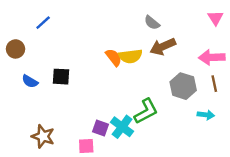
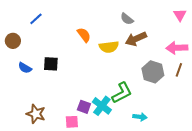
orange semicircle: (114, 57) -> (84, 35), moved
brown line: (214, 84) -> (179, 70), turned 32
cyan arrow: (206, 115) -> (140, 117), moved

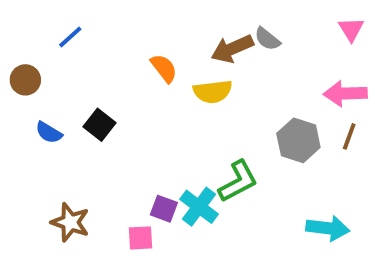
gray semicircle: (127, 19) -> (267, 39), moved
brown arrow: (136, 39) -> (232, 49), moved
black square: (51, 64) -> (99, 125), turned 35
cyan arrow: (140, 117) -> (328, 228), moved, size x1.5

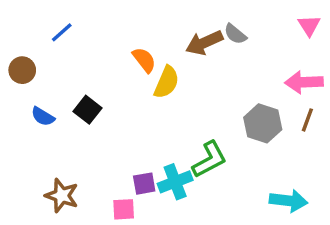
yellow semicircle: (213, 92) -> (167, 82), moved, turned -60
cyan cross: (199, 207) -> (175, 182), turned 32
purple square: (164, 209) -> (144, 184), turned -30

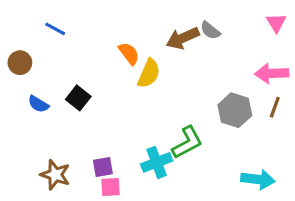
blue line: (62, 32) -> (55, 29), turned 70
purple square: (144, 184) -> (103, 167), moved

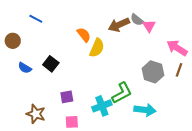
pink triangle: (276, 23) -> (149, 26), moved
pink arrow: (272, 73) -> (177, 48), turned 35
purple square: (103, 167) -> (67, 97), moved
cyan arrow: (258, 179) -> (145, 110), moved

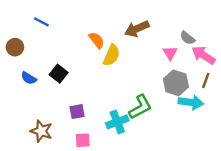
gray semicircle: (137, 20) -> (187, 38), moved
pink triangle: (149, 26) -> (170, 53), moved
cyan arrow: (145, 110) -> (191, 102), moved

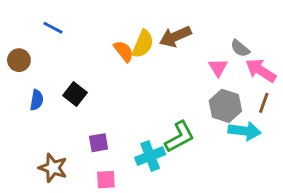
yellow semicircle: (112, 55) -> (143, 44), moved
blue semicircle: (29, 78) -> (37, 100), turned -112

